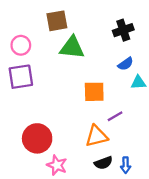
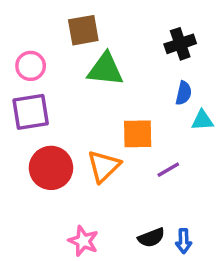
blue semicircle: (126, 64) -> (184, 93), turned -42
orange triangle: (96, 136) -> (104, 166), moved, turned -30
red circle: (37, 138) -> (51, 168), moved

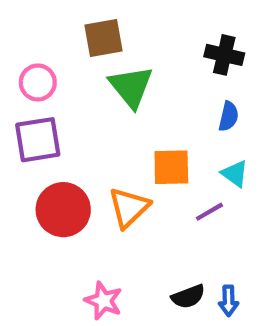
black cross: (180, 44) -> (224, 55), turned 32
green triangle: (105, 69) -> (131, 87), turned 45
cyan triangle: (202, 120) -> (235, 174), moved, turned 40

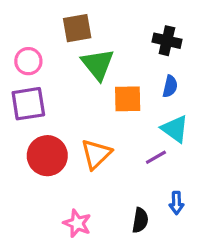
orange square: (171, 167) -> (128, 99), moved
cyan triangle: (235, 174) -> (175, 129), size x1.4
black semicircle: (188, 297) -> (140, 220), turned -60
blue arrow: (228, 301) -> (176, 203), moved

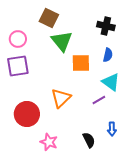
brown square: (77, 28) -> (49, 18), turned 36
red circle: (47, 156) -> (27, 114), moved
black semicircle: (140, 220) -> (89, 140), turned -35

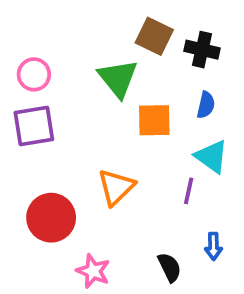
brown square: (49, 18) -> (154, 36), moved
purple line: (99, 100) -> (189, 191), turned -48

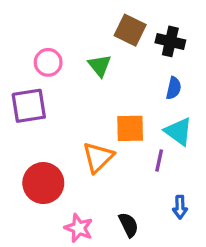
pink circle: (34, 74) -> (48, 62), moved
green triangle: (118, 78) -> (100, 66), size x0.7
orange square: (154, 120) -> (130, 128), moved
black semicircle: (170, 267) -> (129, 225), moved

